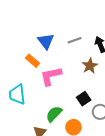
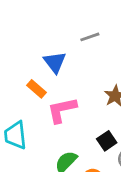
gray line: (74, 40) -> (90, 37), moved

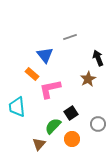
black square: (107, 141) -> (71, 113), moved

